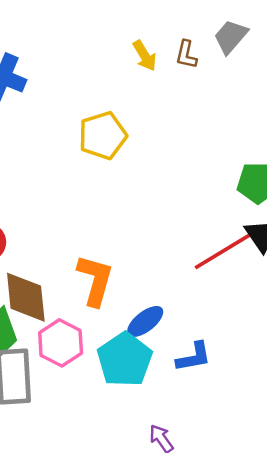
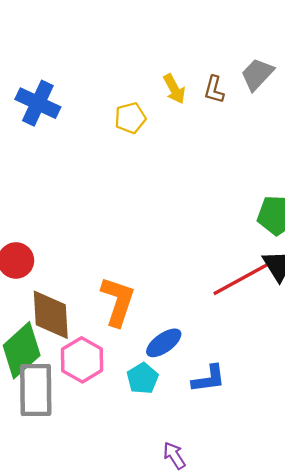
yellow pentagon: (103, 136) -> (130, 118), moved, size x0.7
cyan pentagon: (125, 360) -> (143, 378), size x0.6

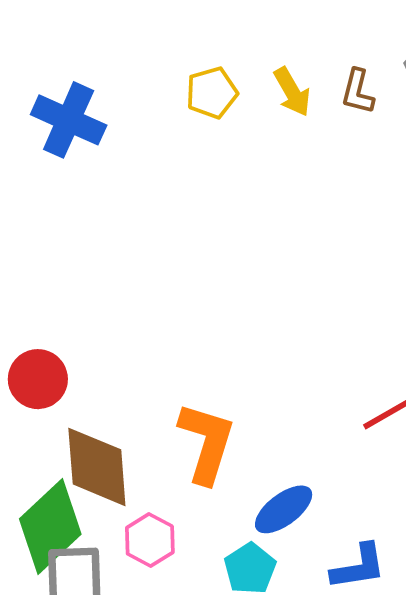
yellow pentagon: (130, 118) -> (212, 93), moved
pink hexagon: (82, 360) -> (150, 540), size x0.7

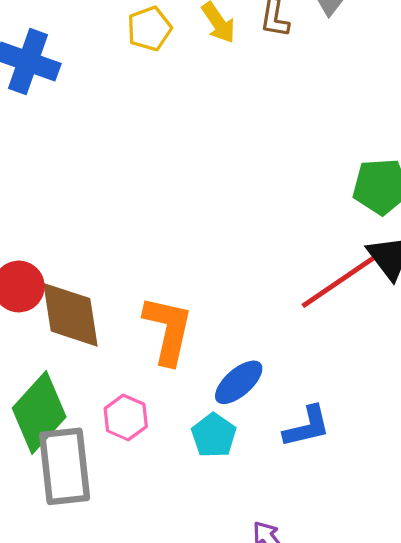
brown diamond: (97, 467) -> (71, 315), moved

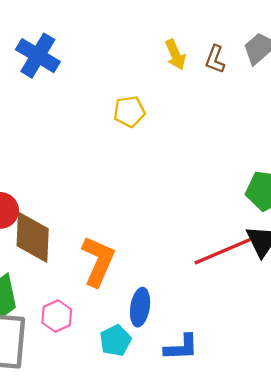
yellow pentagon: (149, 29) -> (129, 112), moved
blue ellipse: (239, 382) -> (140, 307), turned -51

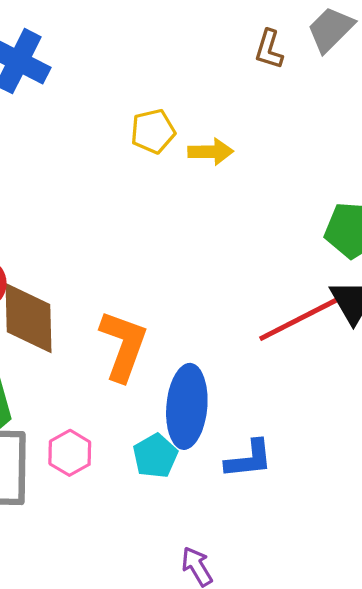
yellow arrow: (175, 55) -> (211, 152), moved, turned -64
blue ellipse: (140, 307) -> (187, 406), size x1.5
pink hexagon: (57, 316) -> (70, 453), moved

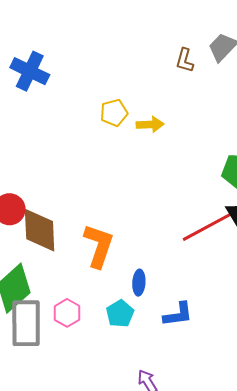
blue ellipse: (187, 406) -> (139, 283), size x0.5

